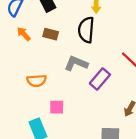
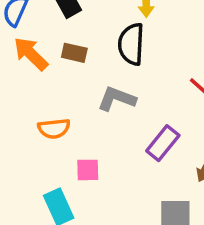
orange arrow: (24, 34) -> (31, 54), size x1.5
purple rectangle: (100, 79) -> (163, 143), moved

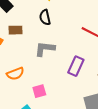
black semicircle: (131, 44) -> (45, 17), size x0.7

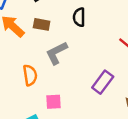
gray L-shape: (45, 49) -> (57, 53), moved, turned -45
orange semicircle: (15, 74) -> (30, 75), turned -90

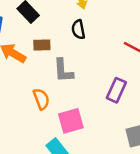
gray L-shape: (57, 53) -> (63, 71), turned -55
pink square: (54, 102) -> (71, 121), size x1.5

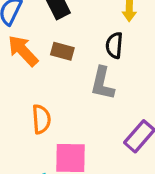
gray L-shape: (63, 71) -> (102, 83), moved

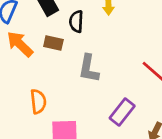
black semicircle: (114, 45) -> (76, 21), moved

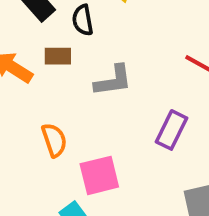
gray L-shape: (89, 69) -> (113, 81), turned -96

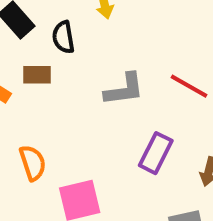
gray L-shape: (113, 81) -> (124, 89), moved

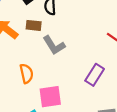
gray L-shape: (124, 89) -> (54, 45), moved, turned 60

